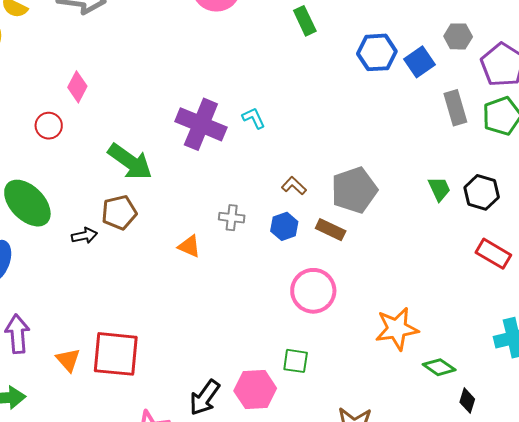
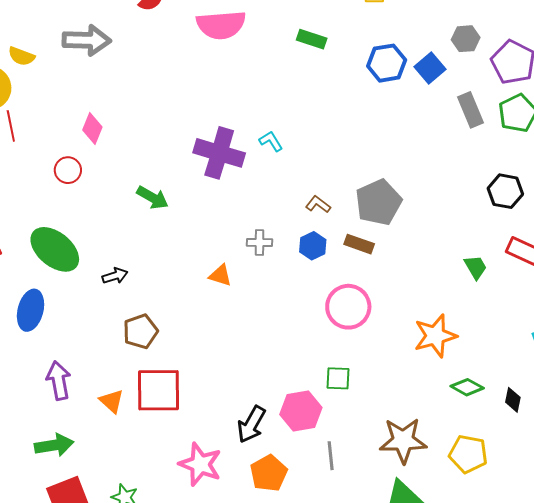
green rectangle: (305, 21) -> (312, 39), turned -40
green arrow: (130, 162) -> (153, 198), size x0.7
green trapezoid: (439, 189) -> (476, 267), moved
brown pentagon: (119, 212) -> (141, 331), moved
green diamond: (439, 367) -> (467, 387), moved

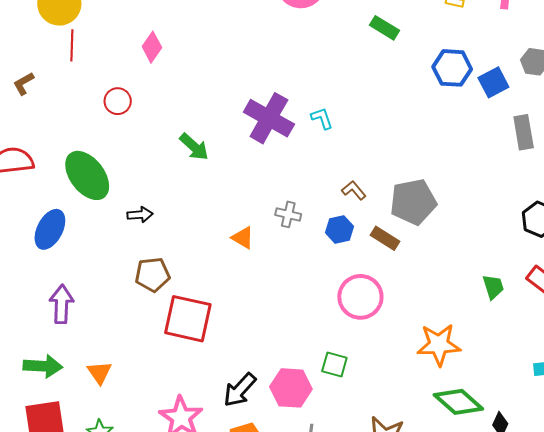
pink diamond: (92, 129) -> (152, 47), moved
green diamond: (467, 387) -> (458, 402), size x1.5
red square: (158, 390) -> (188, 319), moved
orange triangle: (112, 401) -> (100, 373), moved

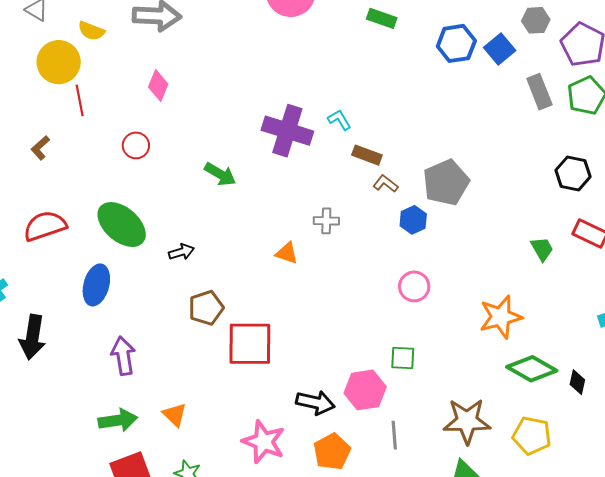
blue hexagon: (339, 230) -> (413, 220), moved
brown rectangle: (385, 238) -> (367, 155), moved
pink circle: (360, 297) -> (414, 286), size x0.7
black arrow: (240, 390) -> (315, 403), turned -108

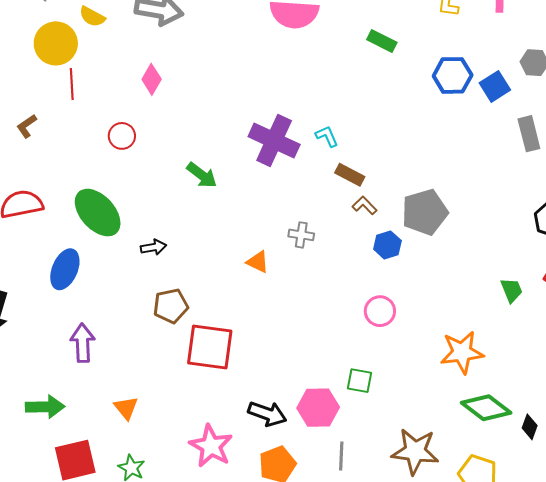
green arrow: (118, 420) -> (45, 407), moved

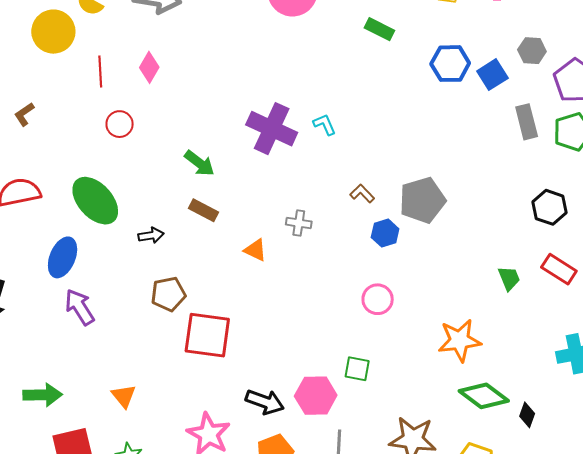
red line: (72, 84) -> (100, 71), moved
brown rectangle: (350, 175) -> (203, 210), moved
purple arrow: (83, 343) -> (80, 307), moved, turned -30

